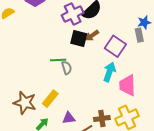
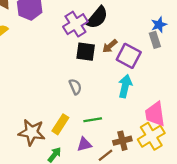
brown arrow: (92, 36) -> (110, 46), moved
green line: (58, 60) -> (93, 120), moved
pink trapezoid: (127, 85) -> (155, 114), moved

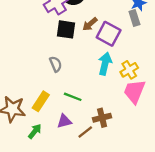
pink trapezoid: (155, 114) -> (134, 91), turned 30
green line: (93, 120) -> (73, 97), turned 30
yellow cross: (151, 136) -> (129, 70), moved, size x0.7

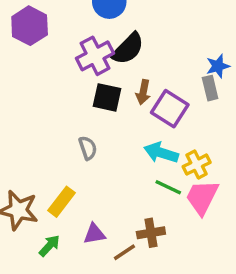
brown arrow: (90, 24) -> (143, 92), turned -42
cyan arrow: (105, 64) -> (161, 153), turned -90
green line: (73, 97) -> (168, 187), moved

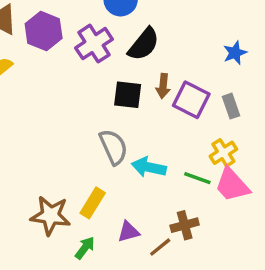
purple cross: (95, 56) -> (94, 44), moved
gray rectangle: (210, 88) -> (231, 106), moved
gray semicircle: (88, 148) -> (113, 147), size x1.5
cyan arrow: (161, 153) -> (149, 167), moved
pink trapezoid: (202, 197) -> (232, 185), turned -63

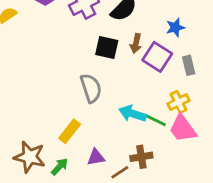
blue star: (235, 53) -> (175, 27), moved
cyan arrow: (149, 167) -> (132, 114), moved
brown star: (51, 216) -> (30, 157), moved

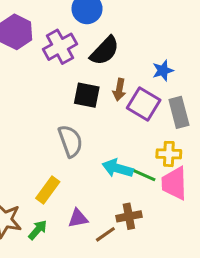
gray rectangle: (189, 65) -> (179, 112), size x1.4
yellow cross: (179, 102) -> (169, 154), turned 30
pink trapezoid: (183, 128) -> (174, 183), turned 36

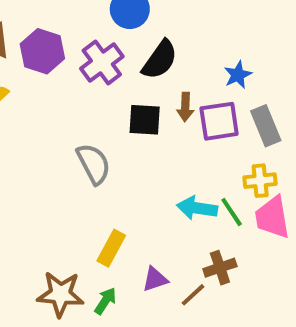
purple square: (144, 104) -> (219, 121), turned -32
gray semicircle: (70, 141) -> (94, 164), moved
green line: (144, 175) -> (232, 212), turned 40

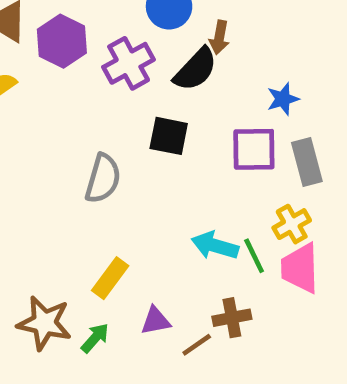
brown arrow: (185, 107) -> (219, 37), moved
gray semicircle: (94, 164) -> (103, 178), turned 36
yellow cross: (260, 181) -> (292, 224), turned -32

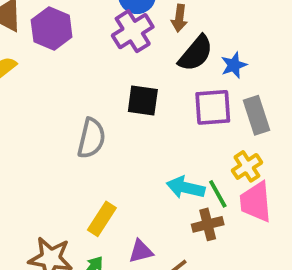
purple cross: (129, 63) -> (133, 31), moved
black semicircle: (195, 69) -> (196, 53), moved
brown cross: (232, 318) -> (208, 224), moved

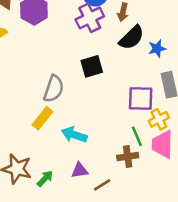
black square: (143, 101) -> (92, 66), turned -30
purple square: (213, 107) -> (141, 98), moved
cyan arrow: (186, 188) -> (74, 135), moved
yellow rectangle: (102, 219) -> (42, 118), moved

